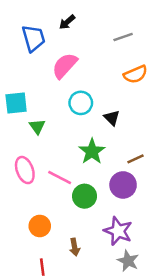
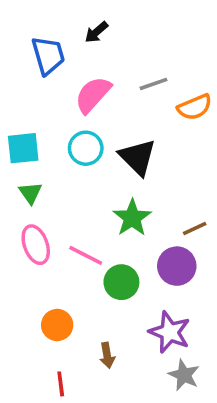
gray line: (123, 37) -> (154, 84), moved
cyan circle: (81, 103) -> (86, 148), moved
black triangle: (112, 118) -> (137, 157), moved, size x1.6
green triangle: (37, 127) -> (30, 193), moved

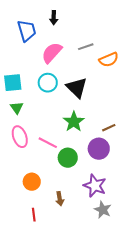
black arrow: (96, 32) -> (54, 18), turned -48

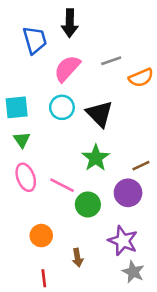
black arrow: (54, 18) -> (70, 23), size x1.5

